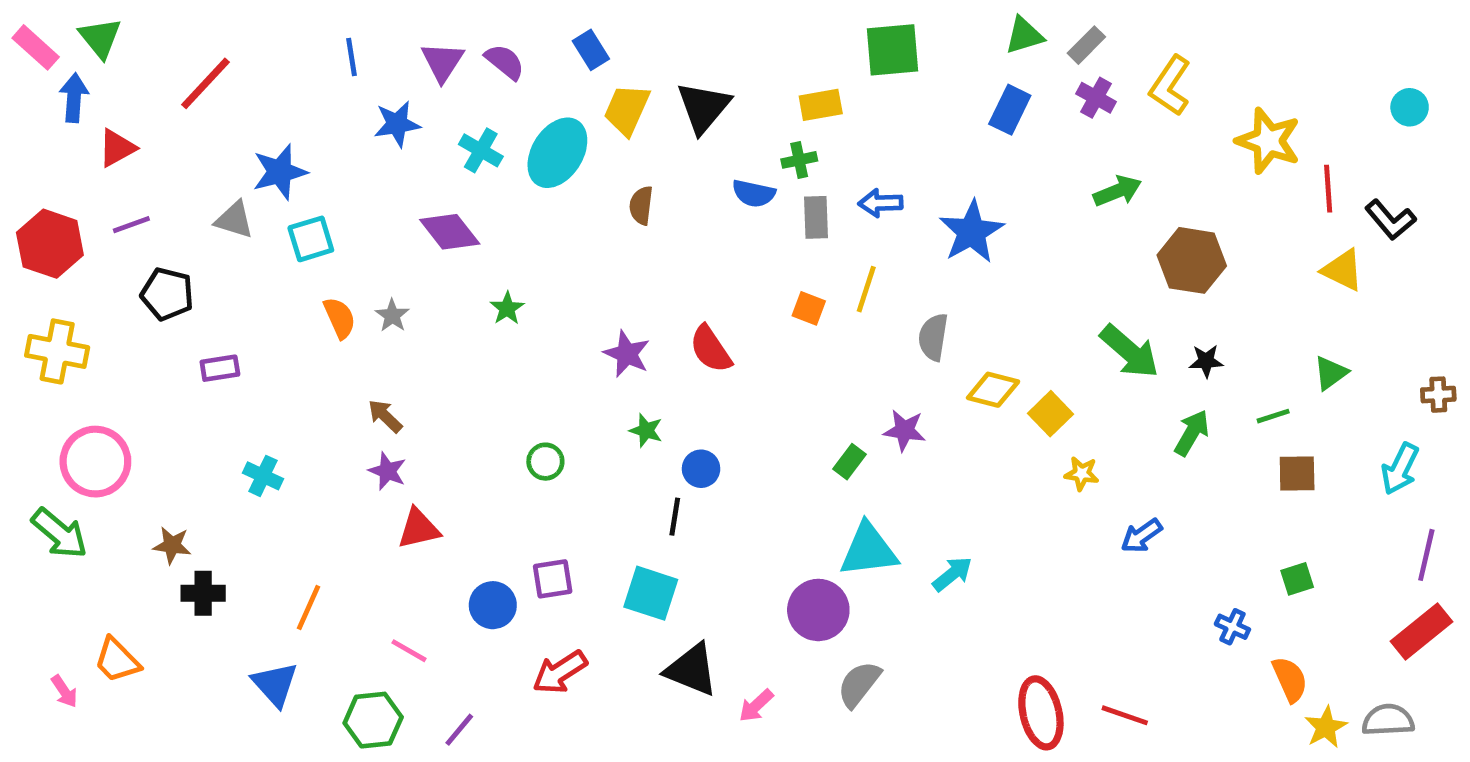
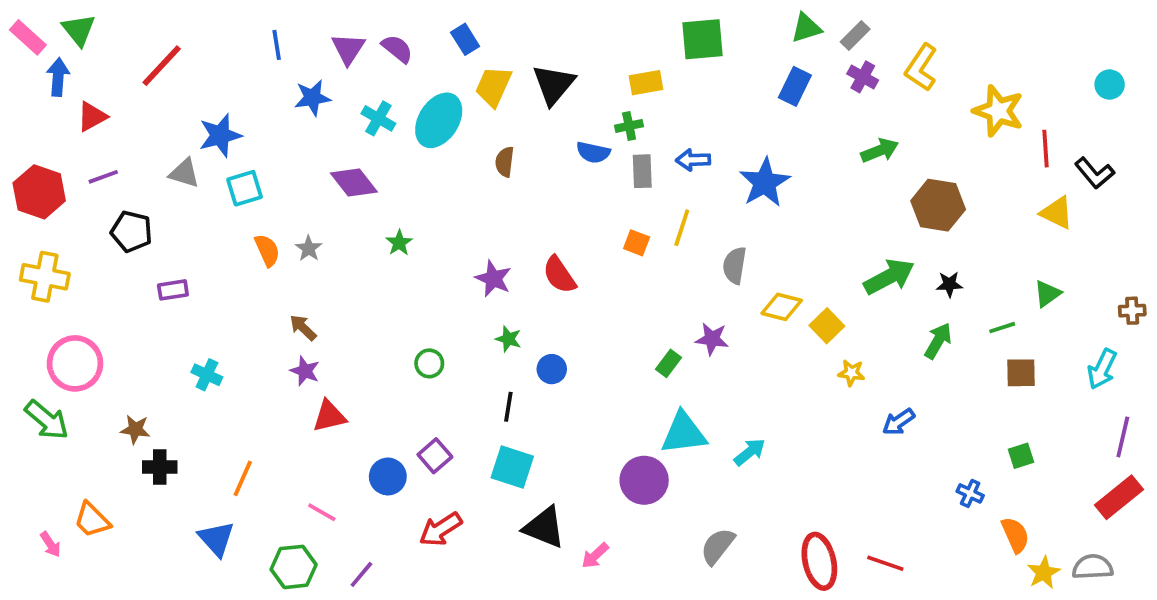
green arrow: (1130, 351) -> (889, 277), turned -69
black line: (675, 517) -> (508, 407), moved
purple square: (553, 579) -> (435, 456), turned -32
gray semicircle: (859, 684) -> (718, 546), moved

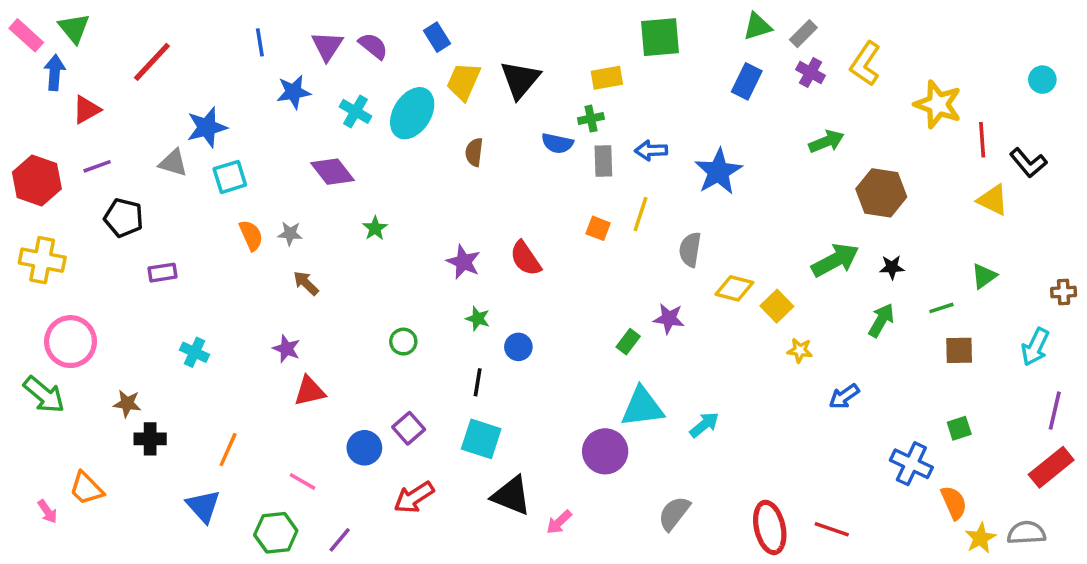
gray star: (309, 248) -> (290, 234), turned -30
brown arrow: (303, 328) -> (306, 283), moved
blue cross: (970, 493) -> (911, 464), size x1.6

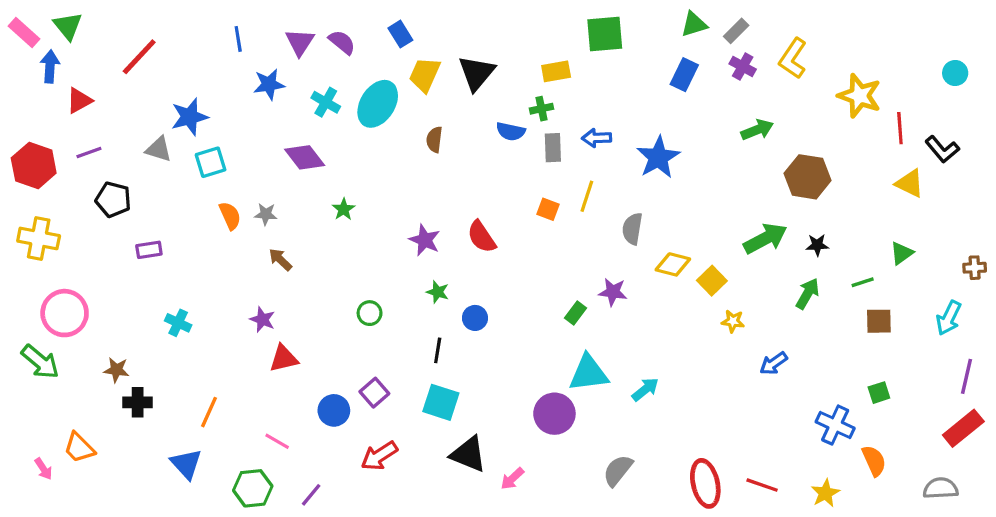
yellow star: (980, 538) -> (825, 493), moved

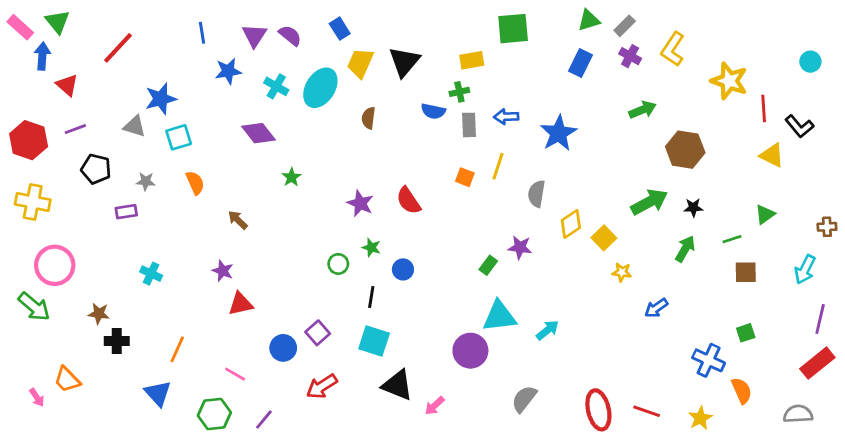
red triangle: (79, 101) -> (67, 85), turned -50
gray star: (266, 214) -> (146, 181), moved
yellow diamond: (673, 264) -> (571, 224), turned -48
green circle: (370, 313) -> (338, 264), moved

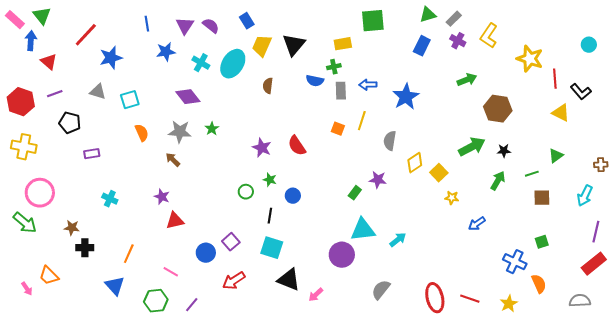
blue star: (161, 99) -> (111, 58), moved
gray star: (146, 181) -> (180, 132), moved, size x1.6

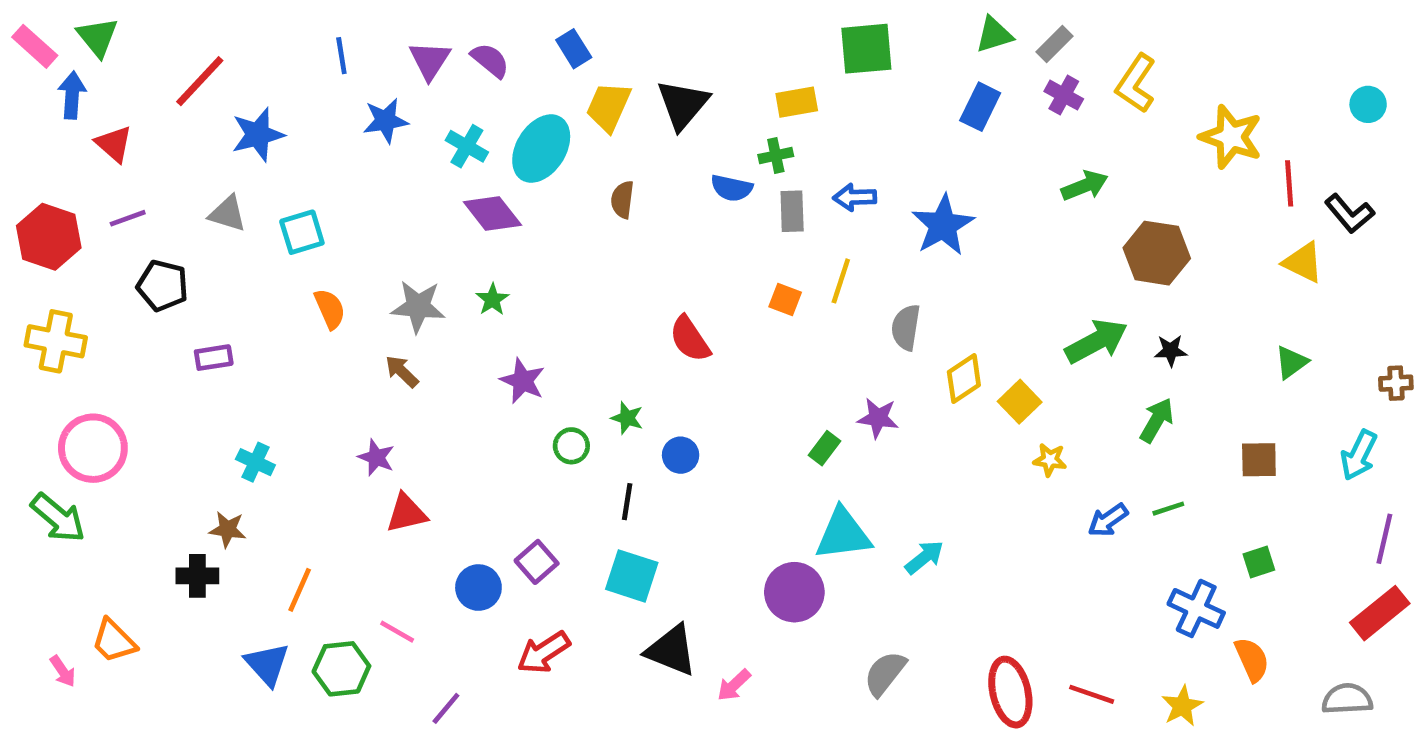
purple diamond: (188, 97) -> (492, 214), moved
purple star: (262, 148) -> (523, 381), moved
green line: (532, 174) -> (1168, 509), moved
brown star: (72, 228) -> (228, 529), moved
green hexagon: (156, 301) -> (341, 669), moved

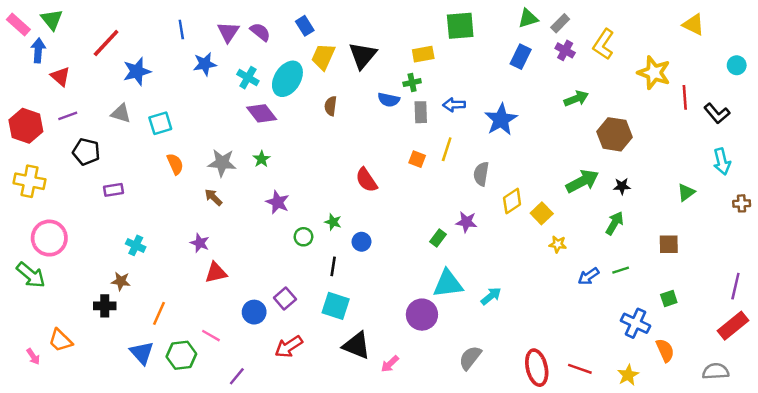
cyan circle: (1368, 104) -> (737, 65), moved
yellow triangle: (1303, 262) -> (693, 25), moved
cyan arrow: (1359, 455) -> (722, 162), moved, turned -40

